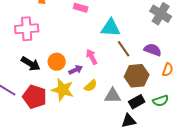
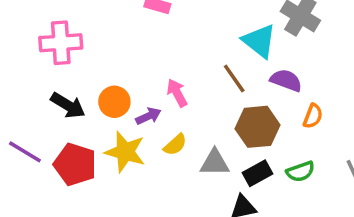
cyan triangle: (111, 28) -> (259, 41), moved, turned 35

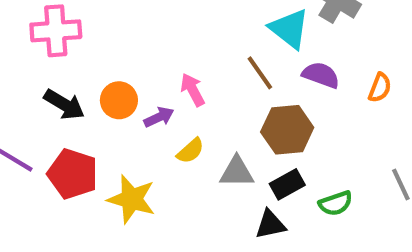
orange semicircle: (313, 116) -> (380, 88), moved
yellow star: (125, 152) -> (132, 199), moved
green semicircle: (300, 172) -> (336, 203), moved

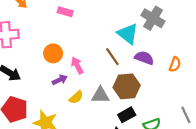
orange circle: (119, 100) -> (53, 53), moved
gray triangle: (237, 172) -> (100, 95), moved

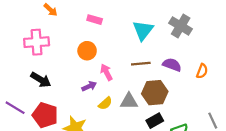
cyan triangle: (128, 34) -> (143, 30), moved, turned 30
orange circle: (53, 53) -> (87, 51), moved
brown line: (112, 57) -> (141, 64), turned -60

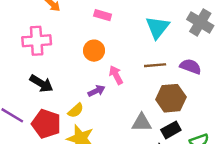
gray triangle: (129, 101) -> (142, 123), moved
yellow semicircle: (105, 103) -> (76, 110), moved

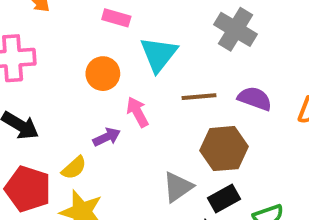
gray cross: (200, 22) -> (236, 29), moved
cyan triangle: (158, 27) -> (159, 54), moved
gray triangle: (142, 123) -> (178, 187), turned -35

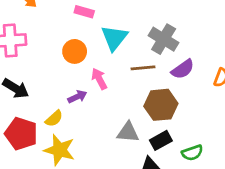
gray cross: (236, 29) -> (164, 39), moved
purple semicircle: (255, 99) -> (183, 69), turned 125
gray triangle: (178, 187) -> (128, 132), turned 40

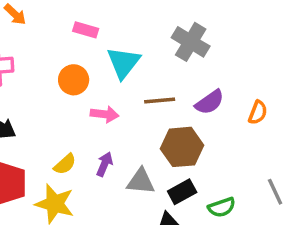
gray cross: (164, 39) -> (191, 42), moved
pink arrow: (99, 79) -> (105, 114), turned 125
purple arrow: (77, 97) -> (105, 164), moved, turned -42
yellow semicircle: (54, 119) -> (65, 164), moved

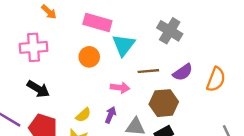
pink rectangle: (86, 30) -> (97, 23), size x1.6
orange semicircle: (258, 113) -> (216, 79), size x1.5
pink arrow: (105, 114) -> (120, 88), moved

